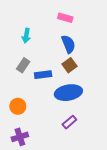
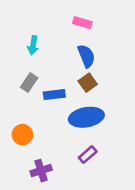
purple cross: (20, 137) -> (41, 171), moved

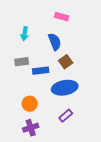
blue semicircle: (86, 56) -> (55, 42), moved
gray rectangle: (29, 83) -> (22, 62), turned 48
orange circle: (22, 135) -> (30, 104), moved

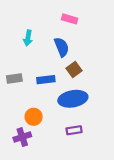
gray rectangle: (22, 62) -> (14, 79), moved
purple rectangle: (66, 116) -> (74, 130), turned 32
purple cross: (31, 128) -> (22, 137), moved

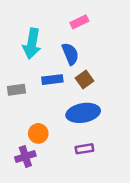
pink rectangle: (70, 19) -> (79, 22), turned -42
cyan arrow: (28, 38) -> (32, 44), size x1.6
blue rectangle: (46, 80) -> (52, 80), moved

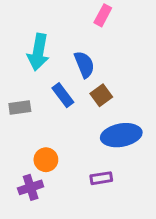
pink rectangle: (79, 22) -> (103, 15), moved, turned -36
blue rectangle: (52, 80) -> (63, 95), turned 60
blue ellipse: (83, 113) -> (121, 135), moved

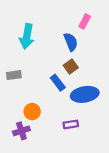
pink rectangle: (103, 15) -> (85, 21), moved
blue semicircle: (84, 64) -> (71, 42), moved
blue rectangle: (63, 95) -> (58, 83), moved

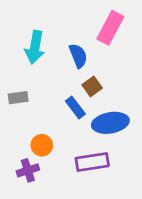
pink rectangle: (85, 21) -> (110, 28), size x1.6
blue semicircle: (71, 42) -> (78, 56), moved
purple rectangle: (71, 124) -> (92, 162), size x1.6

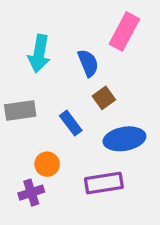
gray rectangle: (18, 98) -> (20, 110), size x1.4
blue rectangle: (75, 107) -> (71, 123), moved

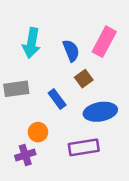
pink rectangle: (124, 31) -> (104, 42), moved

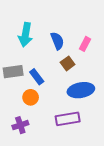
pink rectangle: (104, 42) -> (85, 44), moved, size x0.6
blue rectangle: (57, 99) -> (37, 77), moved
orange circle: (38, 132) -> (31, 97), moved

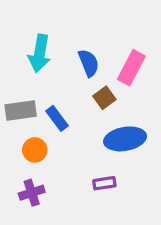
pink rectangle: (85, 44) -> (131, 68), size x1.5
orange circle: (31, 97) -> (35, 150), moved
purple rectangle: (68, 119) -> (104, 183), size x0.6

